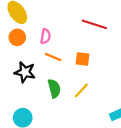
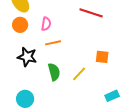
orange line: (53, 57) -> (53, 43), turned -35
orange square: (82, 59) -> (102, 57), moved

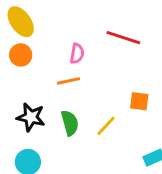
pink semicircle: (46, 24) -> (77, 54), moved
black star: (27, 57) -> (31, 117), moved

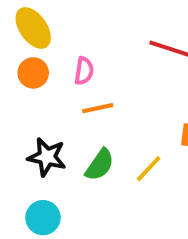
pink semicircle: (77, 54) -> (84, 71), moved
green semicircle: (70, 123) -> (100, 165), turned 50

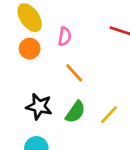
pink semicircle: (84, 71) -> (65, 36), moved
orange line: (98, 108) -> (74, 73), turned 60

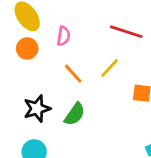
black star: (39, 107) -> (37, 109), turned -30
yellow line: (109, 115) -> (110, 68), moved

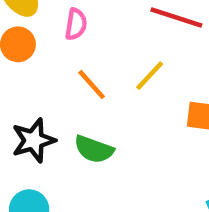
green semicircle: (75, 114) -> (94, 149), turned 75

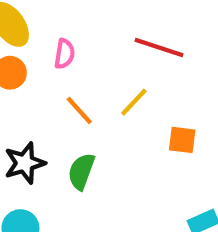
green semicircle: (94, 149) -> (81, 171), turned 90

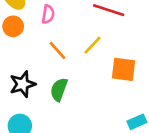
orange square: (182, 140) -> (123, 69), size x1.4

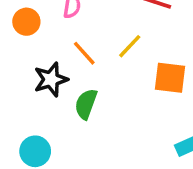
black star: (23, 84) -> (51, 79), moved

